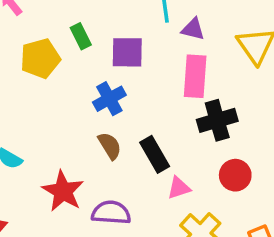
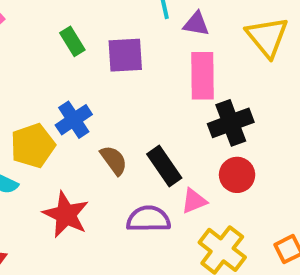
yellow pentagon: (40, 58) -> (33, 146), moved
blue cross: (109, 99) -> (74, 120), moved
red circle: (235, 175) -> (237, 175), moved
purple semicircle: (111, 213) -> (148, 219), moved

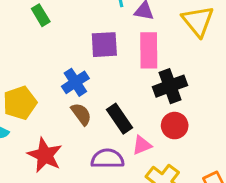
green rectangle: (72, 41) -> (41, 15), moved
purple square: (125, 55) -> (104, 45), moved
blue cross: (74, 120) -> (75, 82), moved

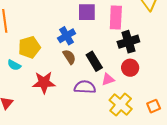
red star: (45, 155) -> (44, 82), turned -30

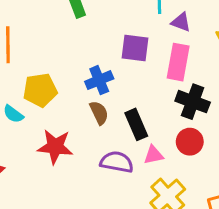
black cross: (128, 42) -> (193, 102), turned 30

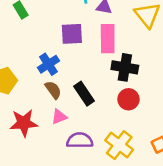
pink triangle: (154, 155) -> (59, 117), moved
purple semicircle: (117, 162) -> (80, 140), moved

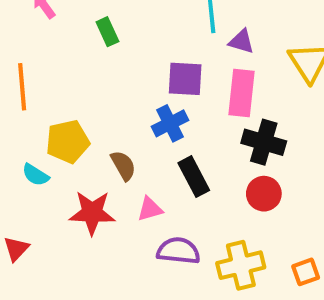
blue cross: (48, 64) -> (170, 123), moved
brown semicircle: (53, 90) -> (123, 165), moved
yellow cross: (119, 145) -> (241, 265), turned 32

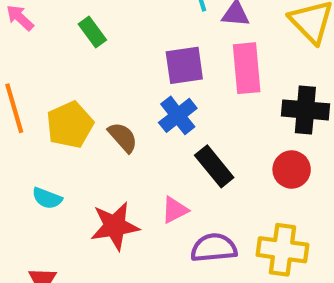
yellow pentagon: (68, 142) -> (70, 125), moved
black cross: (264, 142) -> (305, 110), moved
brown semicircle: (123, 165) -> (123, 137), moved
yellow cross: (241, 265) -> (282, 250), turned 33

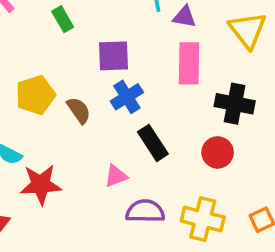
purple square: (184, 65) -> (114, 56), moved
red star: (115, 226) -> (41, 185), moved

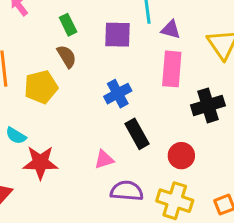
purple square: (114, 56) -> (117, 35), moved
black cross: (235, 104) -> (208, 105), turned -32
brown semicircle: (79, 110) -> (67, 56), moved
red circle: (218, 152) -> (181, 156), moved

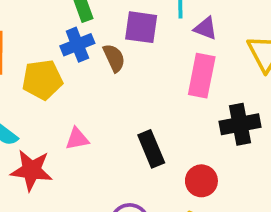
brown semicircle: (67, 56) -> (114, 58), moved
blue cross: (118, 94) -> (77, 45), moved
pink triangle: (104, 160) -> (77, 139), moved

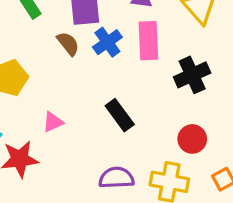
blue cross: (77, 45) -> (107, 42), moved
red circle: (201, 181) -> (192, 139), moved

